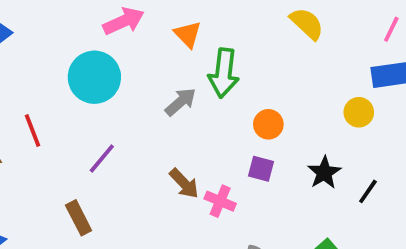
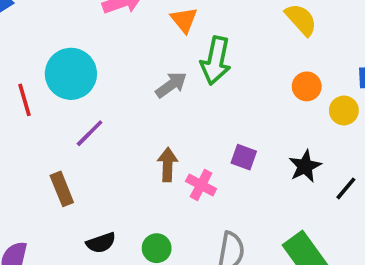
cyan circle: (94, 77) -> (71, 74), moved
orange circle: (268, 124) -> (307, 86), moved
brown arrow: (184, 183) -> (168, 165), turned -140

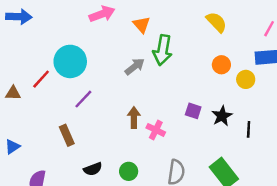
red line: (25, 100) -> (41, 79), turned 60
purple square: (244, 157) -> (193, 111), moved
black line: (346, 188) -> (249, 129), turned -35

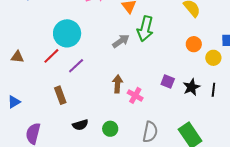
red line: (41, 79) -> (51, 56), moved
black line: (249, 129) -> (213, 90), moved

